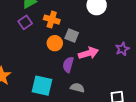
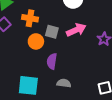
pink arrow: (88, 53) -> (76, 30), moved

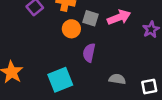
gray semicircle: (64, 83) -> (117, 79), moved
cyan square: (28, 85) -> (60, 80), turned -30

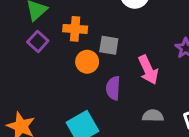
pink arrow: (119, 17) -> (148, 70), moved, turned 95

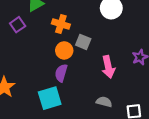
purple square: (38, 41) -> (18, 25), moved
purple semicircle: (113, 88) -> (61, 73), moved

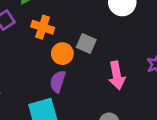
orange cross: (61, 24) -> (43, 27), moved

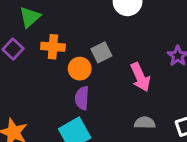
gray square: (86, 44) -> (101, 52), turned -36

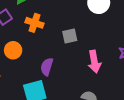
orange circle: (80, 69) -> (13, 50), moved

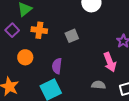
pink arrow: (94, 62) -> (110, 62), moved

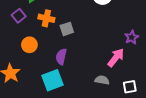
gray square: (72, 36) -> (67, 29), moved
pink arrow: (110, 62) -> (116, 58), turned -126

